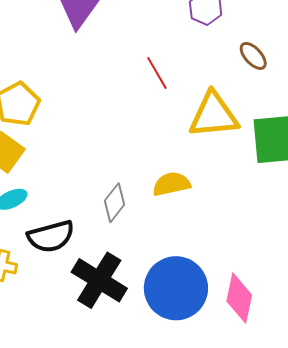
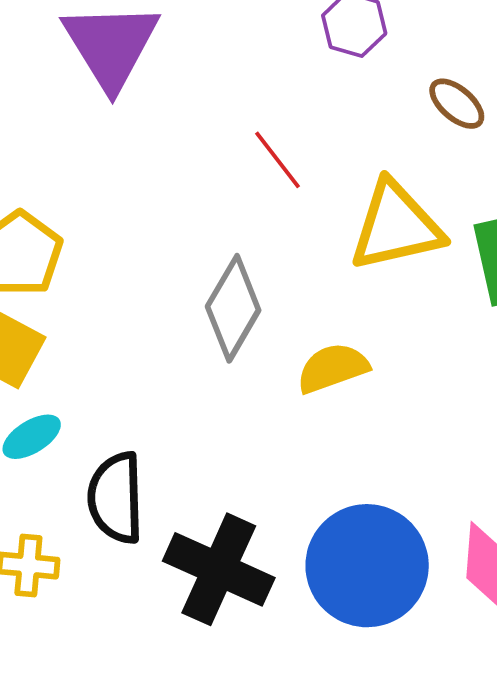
gray diamond: (114, 203) -> (233, 308), moved, size x1.4
black semicircle: (51, 236) -> (116, 498), turned 111

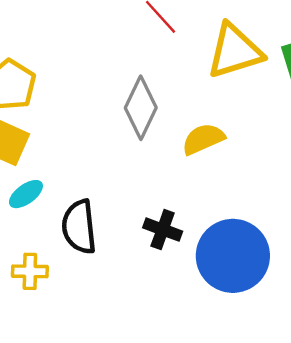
black cross: (219, 569) -> (163, 230), moved, size x0.6

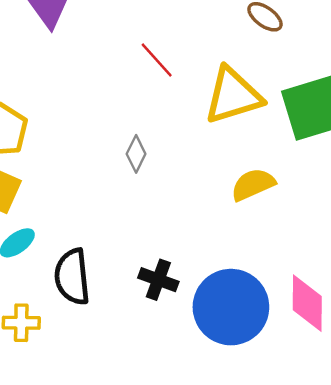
gray diamond: (141, 108) -> (136, 154), size x0.6
yellow semicircle: (203, 139) -> (253, 184), moved

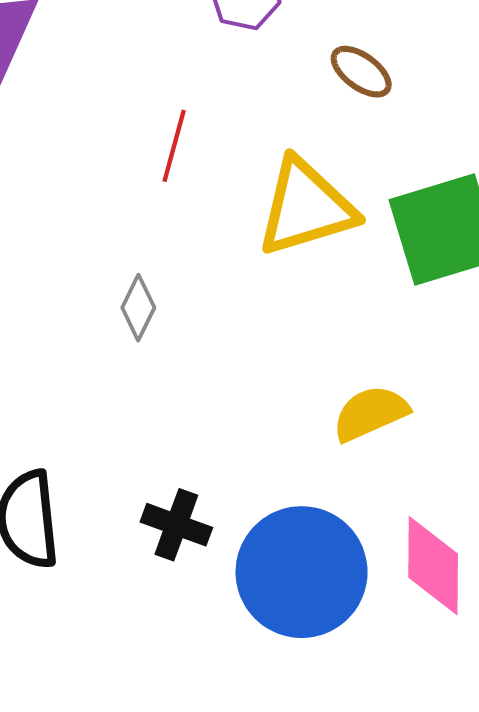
red line: (157, 60) -> (174, 146), turned 57
yellow semicircle: (253, 184) -> (370, 413), moved

